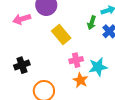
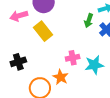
yellow rectangle: (61, 34) -> (43, 31), moved
orange star: (80, 80) -> (61, 77), moved

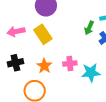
pink arrow: (19, 16) -> (16, 31), moved
orange star: (61, 77) -> (44, 66), moved

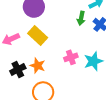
orange star: (44, 66) -> (38, 66), moved

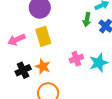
yellow rectangle: (38, 35) -> (43, 36), turned 30

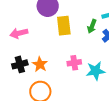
yellow rectangle: (43, 36) -> (64, 26), moved

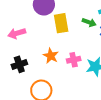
green arrow: (92, 26) -> (89, 22), turned -88
orange star: (40, 64) -> (51, 56), moved

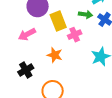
pink arrow: (17, 33) -> (27, 34), moved
pink cross: (74, 60) -> (75, 35), moved

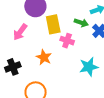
pink arrow: (27, 34) -> (20, 32), turned -36
pink cross: (75, 35) -> (67, 41), turned 32

